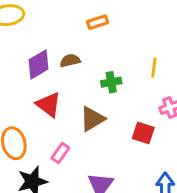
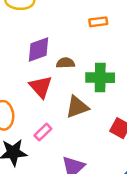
brown semicircle: (70, 61) -> (65, 63), moved
green cross: (111, 82) -> (100, 78), size x1.5

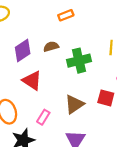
brown semicircle: (65, 63) -> (51, 47), moved
brown triangle: (77, 107) -> (74, 104), moved

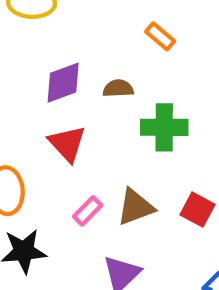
orange rectangle: (66, 15) -> (160, 36), turned 48
pink rectangle: (43, 117) -> (88, 211), moved

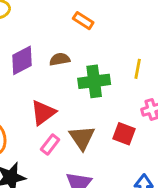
red triangle: (67, 143) -> (43, 113), moved, turned 44
brown triangle: (136, 207) -> (82, 138), turned -36

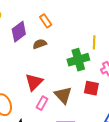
orange rectangle: (83, 21) -> (46, 21), moved, turned 32
purple diamond: (22, 60) -> (19, 32), moved
green cross: (94, 81) -> (78, 60), moved

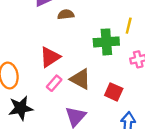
red square: (91, 88) -> (114, 92), moved
brown triangle: (63, 95) -> (80, 79), turned -30

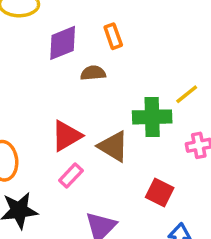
yellow line: (129, 26) -> (187, 94), turned 35
brown triangle: (80, 79) -> (113, 146), moved

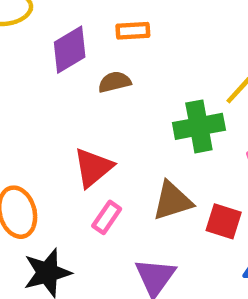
orange rectangle: (113, 36) -> (133, 31), turned -65
brown triangle: (113, 146) -> (172, 201), moved, turned -40

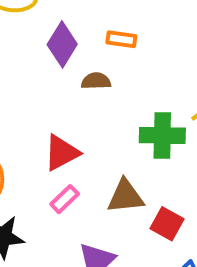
purple diamond: (70, 50) -> (62, 44), turned -39

